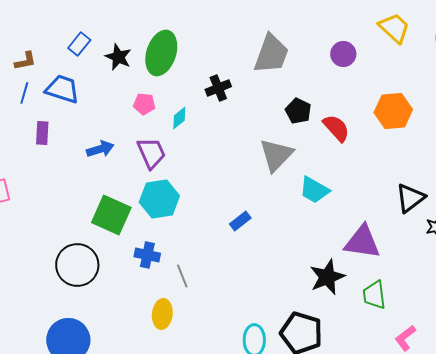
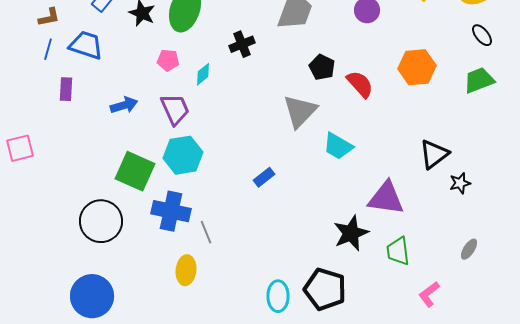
blue cross: (147, 255) -> (171, 211), size x1.5

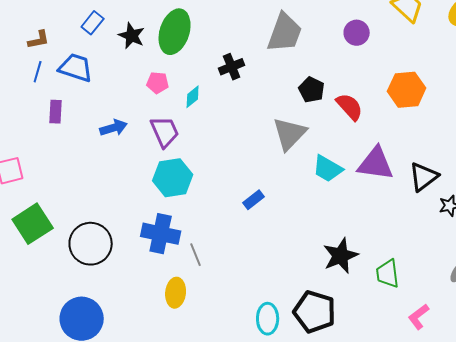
green square: (135, 171) -> (33, 224), moved, turned 33
purple triangle: (386, 198) -> (376, 164), moved

